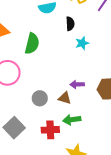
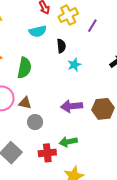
purple arrow: (77, 84) -> (72, 106), size x1.5
brown triangle: (65, 98) -> (25, 103), moved

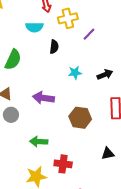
cyan star: (74, 65) -> (75, 73), moved
purple arrow: (72, 106) -> (43, 98), moved
red cross: (47, 153) -> (63, 164), moved

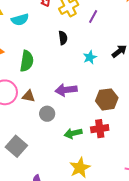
cyan semicircle: (34, 27) -> (20, 20), moved
gray circle: (11, 115) -> (47, 114), moved
red cross: (63, 164) -> (100, 129), moved

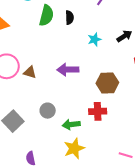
green semicircle: (27, 61) -> (46, 15), moved
gray circle: (47, 114) -> (48, 111), moved
green arrow: (73, 133) -> (71, 125), moved

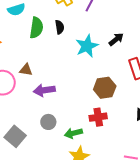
cyan star: (94, 39) -> (87, 46), size x1.6
purple arrow: (68, 70) -> (44, 90), moved
brown triangle: (30, 72) -> (26, 70), moved

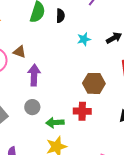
cyan star: (87, 46) -> (84, 39), size x0.6
purple arrow: (44, 90) -> (34, 75), turned 90

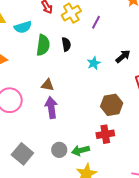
brown triangle: (20, 52) -> (48, 85), moved
gray circle: (32, 107) -> (59, 150), moved

